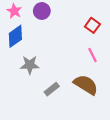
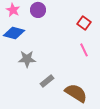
blue diamond: (15, 36) -> (14, 33), turned 50
brown semicircle: (86, 85) -> (76, 93), moved

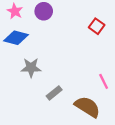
pink line: (84, 50) -> (104, 81), moved

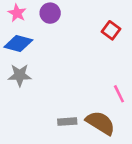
gray star: (31, 68) -> (20, 75), moved
gray rectangle: (54, 93) -> (67, 122), moved, turned 35

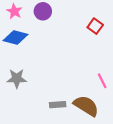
gray star: (20, 75) -> (17, 78), moved

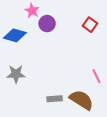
pink star: (14, 11) -> (32, 11), moved
purple circle: (43, 11) -> (47, 24), moved

